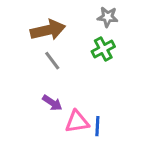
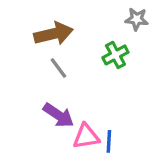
gray star: (108, 17) -> (137, 19), moved
purple arrow: (52, 103) -> (58, 115), size x1.4

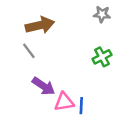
green cross: (115, 55) -> (102, 57), moved
gray line: (58, 68) -> (29, 51), moved

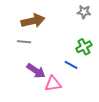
gray line: (29, 51) -> (24, 42), turned -48
blue line: (81, 106) -> (71, 65), moved, turned -64

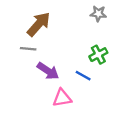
brown arrow: (33, 21) -> (39, 24), turned -35
purple arrow: (36, 71) -> (48, 71), moved

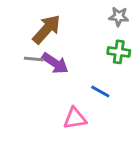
green cross: (98, 55) -> (119, 52), moved, turned 36
purple arrow: (48, 71) -> (55, 63), moved

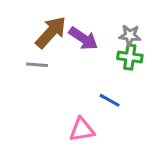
gray star: (119, 17) -> (130, 35), moved
purple arrow: (55, 63) -> (83, 38), moved

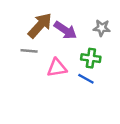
green cross: (130, 57) -> (91, 58), moved
pink triangle: (82, 130) -> (57, 68), moved

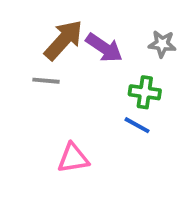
pink triangle: (57, 68) -> (73, 158), moved

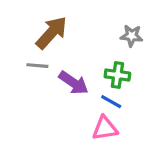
purple arrow: (104, 48) -> (74, 83), moved
pink triangle: (73, 158) -> (105, 128), moved

